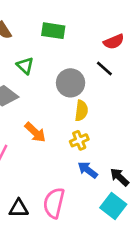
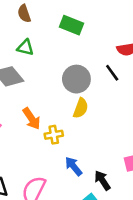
green triangle: (25, 66) -> (25, 48), moved, turned -42
yellow cross: (79, 140) -> (54, 135), moved

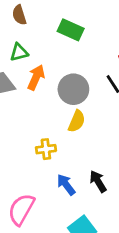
green triangle: (25, 48) -> (19, 52), turned -30
orange arrow: (32, 119) -> (36, 77), moved, turned -125
black arrow: (102, 180) -> (98, 181), moved

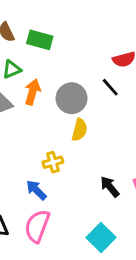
green rectangle: (71, 30) -> (40, 40), moved
blue arrow: (66, 185) -> (36, 190), moved

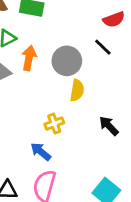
black arrow: (110, 187) -> (109, 126), moved

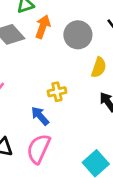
yellow semicircle: (77, 90) -> (99, 67), moved

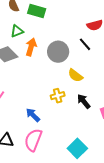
yellow semicircle: (99, 67) -> (75, 75), turned 112
yellow cross: (57, 92) -> (58, 96), moved

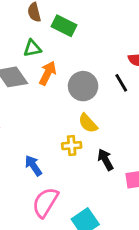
yellow semicircle: (75, 75) -> (88, 123), moved
pink semicircle: (33, 140) -> (45, 202), moved

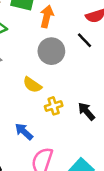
orange arrow: (48, 73) -> (47, 16), moved
yellow semicircle: (88, 123) -> (32, 85), moved

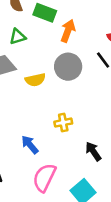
yellow semicircle: (32, 85) -> (35, 80), moved, turned -54
black arrow: (86, 111) -> (93, 151), moved

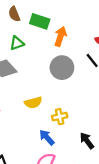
yellow semicircle: (35, 80) -> (33, 103), moved
blue arrow: (30, 145) -> (47, 137), moved

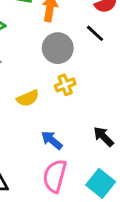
yellow cross: (60, 117) -> (65, 85), moved

